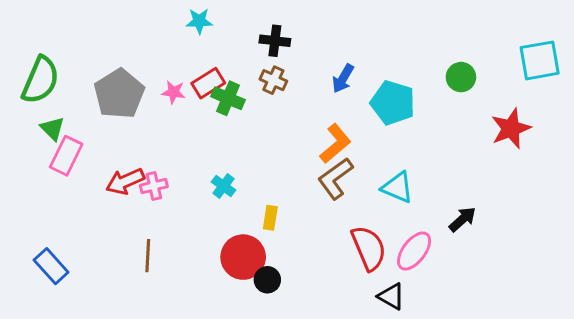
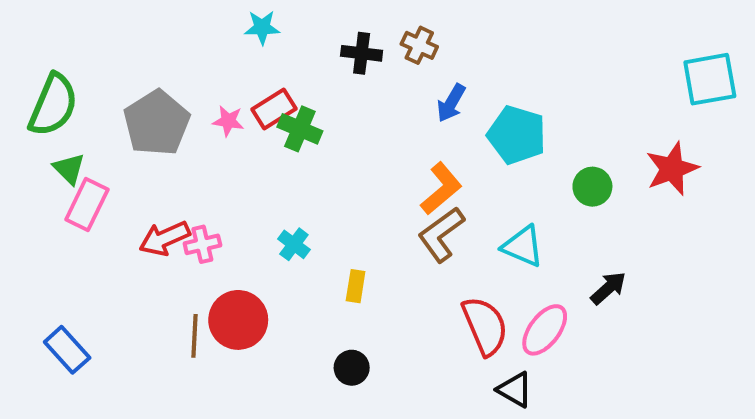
green circle: (461, 77) -> (592, 187), moved
brown cross: (273, 80) -> (419, 45), moved
red circle: (243, 257) -> (238, 320), moved

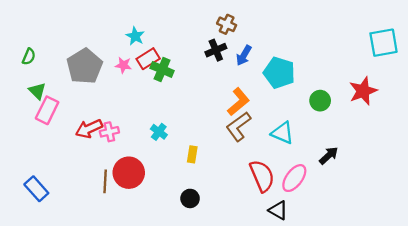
cyan star: (262, 27) -> (135, 36), moved, turned 30
black cross: (362, 53) -> (216, 50), moved, turned -30
green semicircle: (53, 105) -> (29, 57), size x0.5

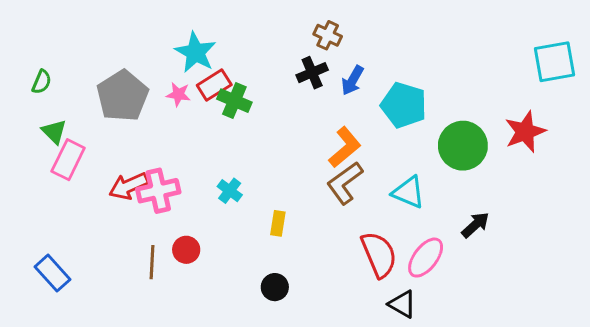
cyan star: (135, 36) -> (196, 52), size x1.5
green circle: (320, 101) -> (463, 146), size x1.6
pink cross: (109, 132) -> (158, 191), size x1.5
red circle: (129, 173) -> (186, 250), size x0.6

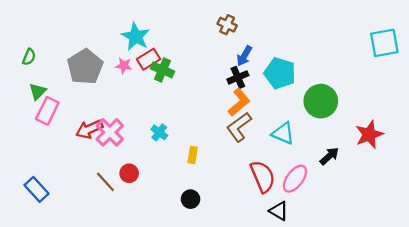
black cross: (312, 73) -> (238, 77), moved
green triangle: (54, 132) -> (38, 91), turned 30
red star: (525, 132) -> (369, 134), moved
pink cross: (158, 191) -> (110, 132), turned -32
brown line: (152, 262) -> (105, 182), turned -45

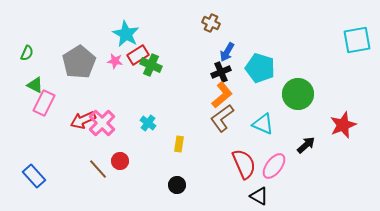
green triangle: (38, 91) -> (35, 85), turned -48

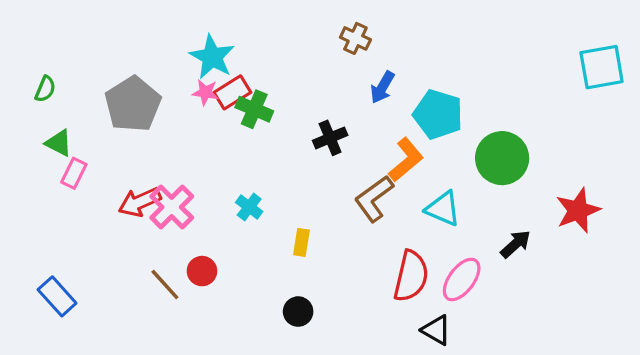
pink star: (115, 61) -> (205, 92), moved
black cross: (221, 72) -> (330, 138), moved
orange L-shape: (222, 95) -> (406, 160), moved
pink rectangle: (44, 103) -> (74, 173), size x0.7
red semicircle: (244, 164) -> (411, 276), turned 36

